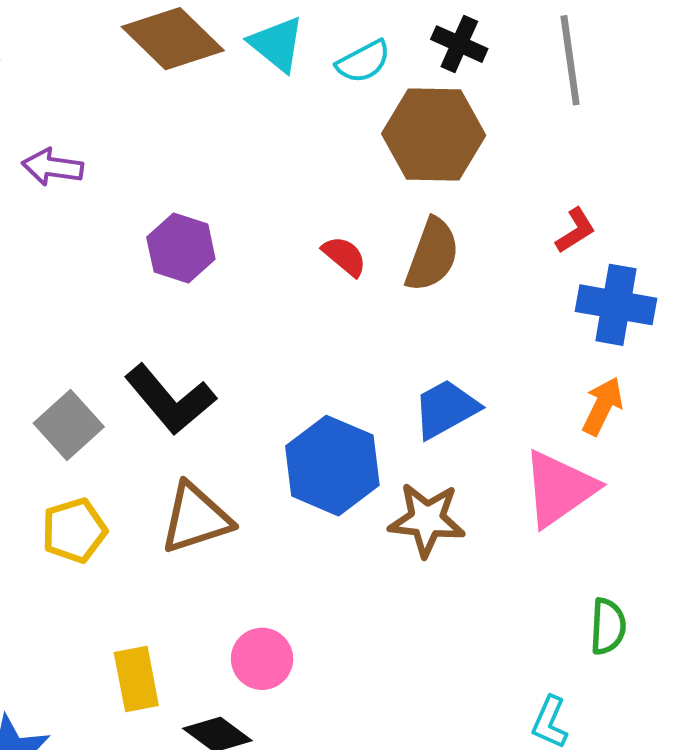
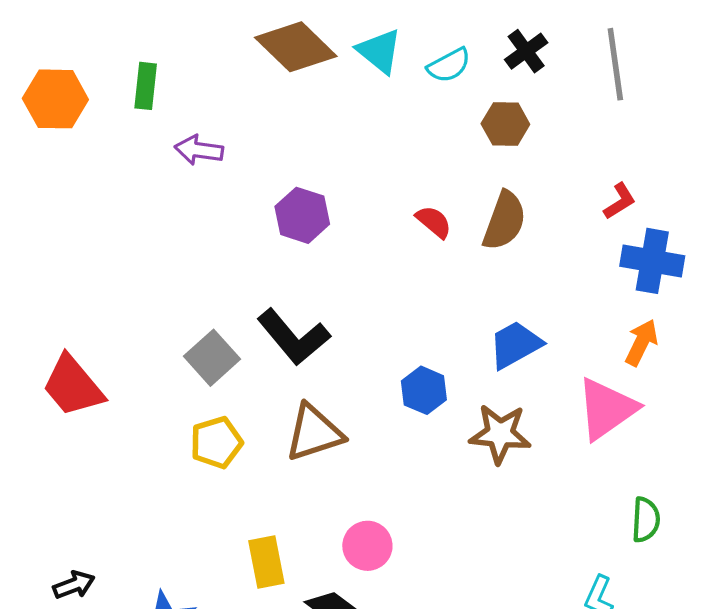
black cross: (459, 44) -> (526, 51), turned 30
brown hexagon: (434, 135) -> (505, 124), size x0.6
blue hexagon: (332, 466) -> (424, 390), size x0.6

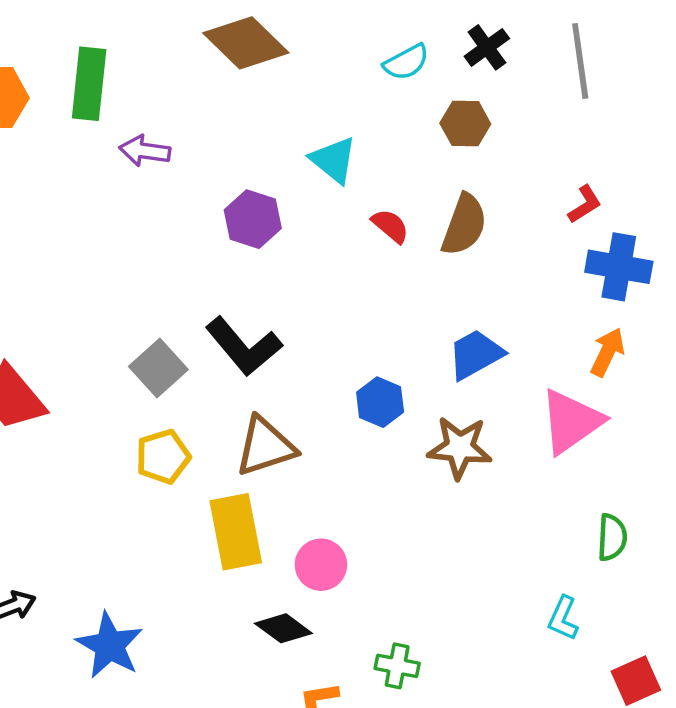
cyan triangle: (379, 51) -> (333, 160), moved
green rectangle: (146, 86) -> (89, 84), size x1.5
yellow rectangle: (266, 562) -> (236, 532), moved, size x1.4

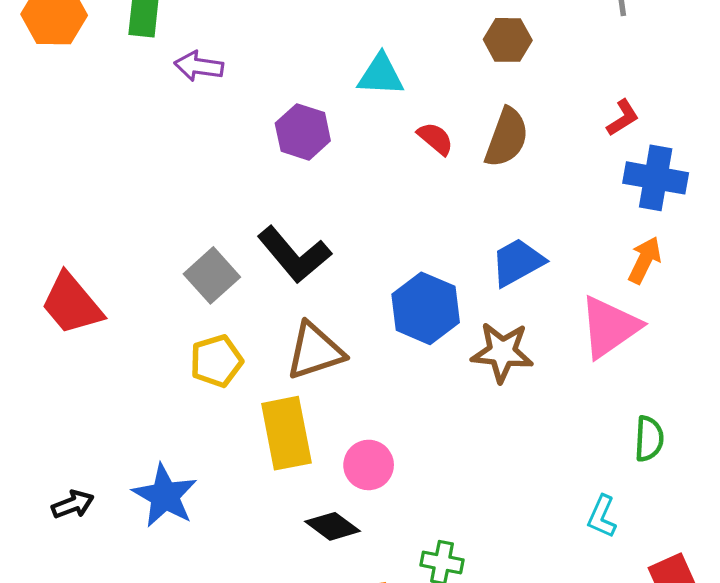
cyan triangle: (333, 160) -> (381, 75), turned -36
blue hexagon: (380, 402) -> (426, 308), size x1.5
blue star: (109, 645) -> (165, 496), moved

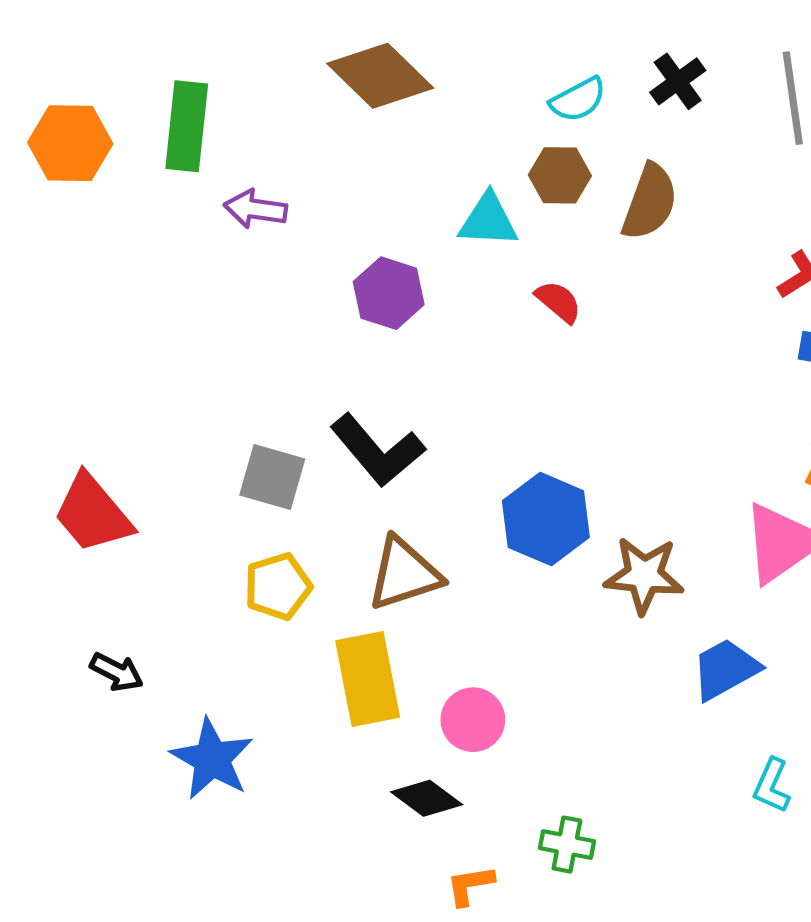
brown hexagon: (508, 40) -> (560, 175), moved
brown semicircle: (507, 137) -> (650, 202), moved
blue trapezoid: (518, 262) -> (725, 669), moved
gray square: (212, 275) -> (272, 477), turned -32
black arrow: (73, 504) -> (117, 672), moved, turned 48

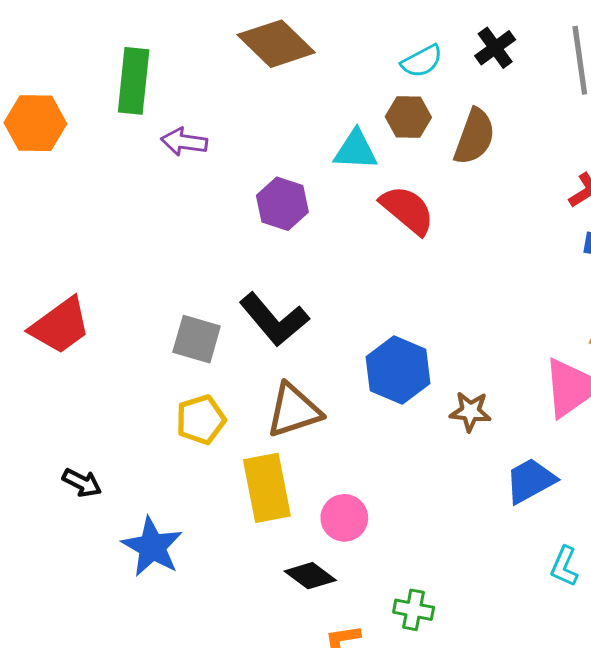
orange hexagon: (70, 143) -> (35, 123), moved
red semicircle: (558, 302) -> (407, 210), size x1.6
red trapezoid: (93, 513) -> (60, 326), moved, turned -86
brown star: (644, 575) -> (470, 411), size x0.7

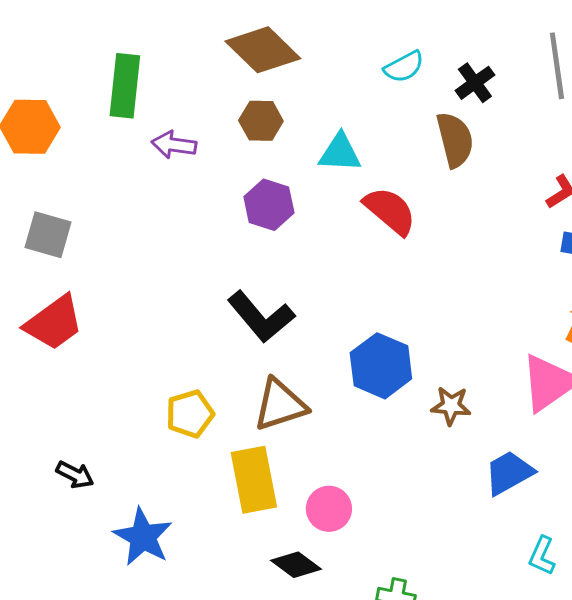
black cross: (495, 48) -> (475, 83), moved
brown hexagon: (408, 117) -> (261, 121), moved
brown semicircle: (474, 137) -> (455, 140), turned -34
gray square: (197, 339) -> (48, 235), moved

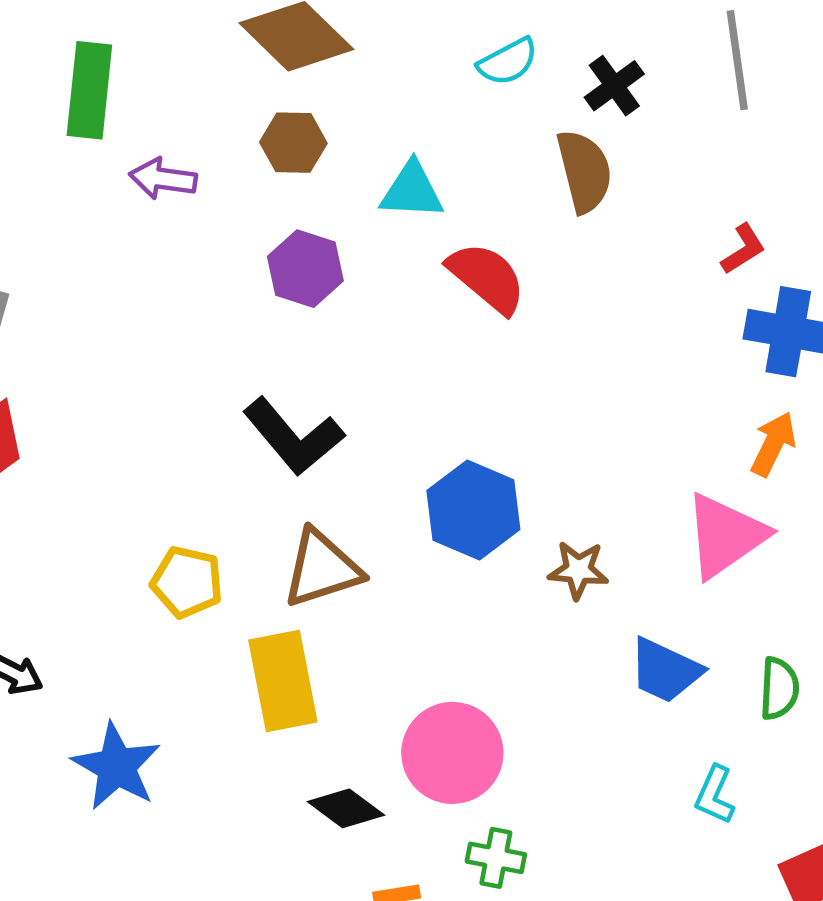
yellow pentagon: (190, 414) -> (187, 582), turned 30
blue trapezoid: (509, 473) -> (665, 670), turned -126
pink circle: (329, 509) -> (452, 753), moved, size x1.5

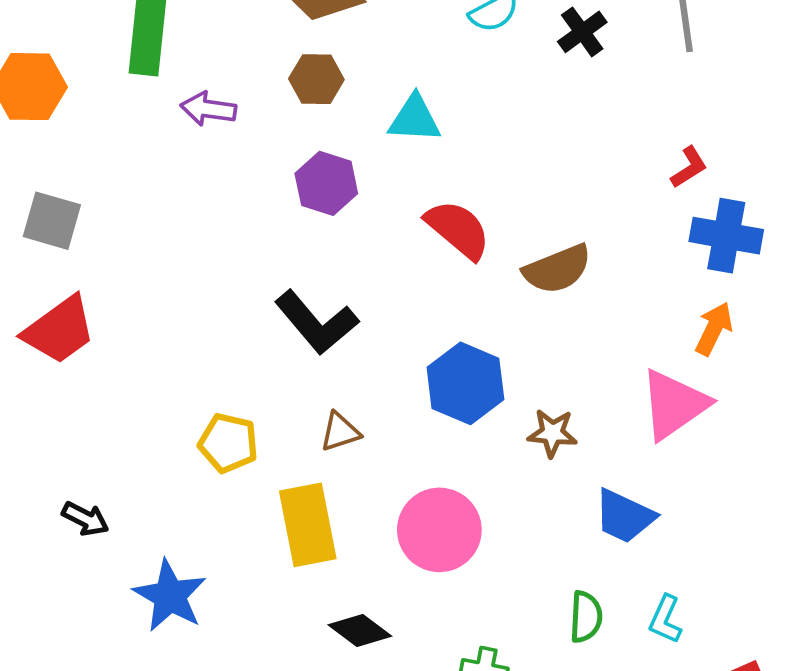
brown semicircle: (584, 171) -> (557, 269), moved, turned 82
red semicircle: (487, 278) -> (458, 229), moved
brown triangle: (322, 569) -> (340, 432), size x0.6
green semicircle: (779, 688) -> (586, 617), moved
pink circle: (452, 753) -> (439, 530), moved

